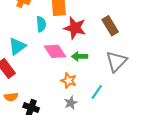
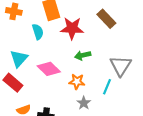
pink diamond: (55, 51) -> (49, 69), moved
gray triangle: (116, 61) -> (121, 66), moved

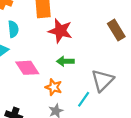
brown rectangle: (106, 19) -> (116, 30), moved
cyan semicircle: (38, 32) -> (13, 29), moved

